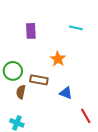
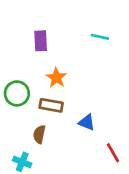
orange star: (58, 59) -> (56, 78), moved
brown semicircle: (21, 92) -> (39, 134), moved

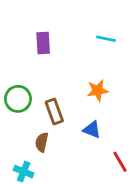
orange star: (56, 78) -> (98, 90), moved, turned 30
brown rectangle: (51, 105) -> (54, 111), turned 60

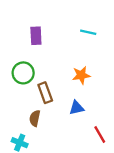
green circle: (18, 99) -> (23, 73), moved
blue triangle: (92, 130) -> (77, 108), turned -35

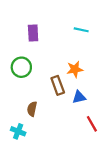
brown rectangle: (45, 93) -> (58, 85), moved
blue triangle: (77, 108) -> (79, 97), moved

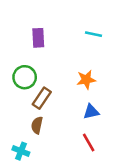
brown rectangle: (58, 85) -> (42, 98), moved, turned 54
red line: (92, 124) -> (89, 142), moved

